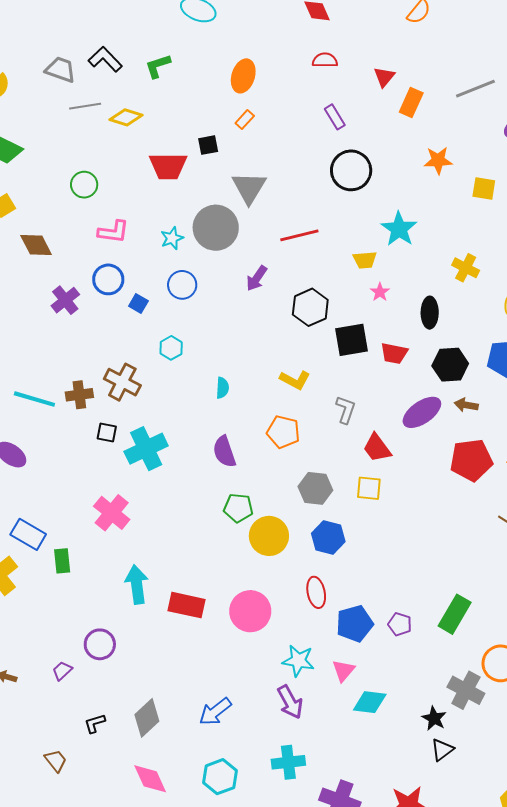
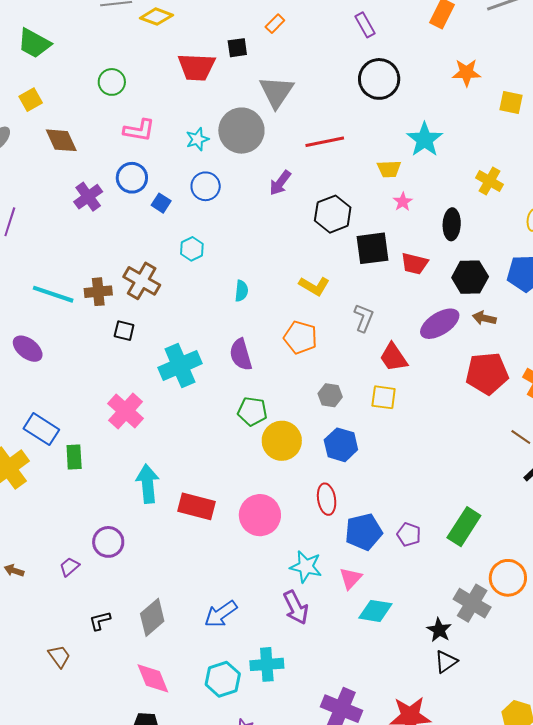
cyan cross: (146, 449) -> (180, 366), moved
gray hexagon: (315, 488) -> (330, 395), size x0.7
cyan cross: (288, 762) -> (267, 664), moved

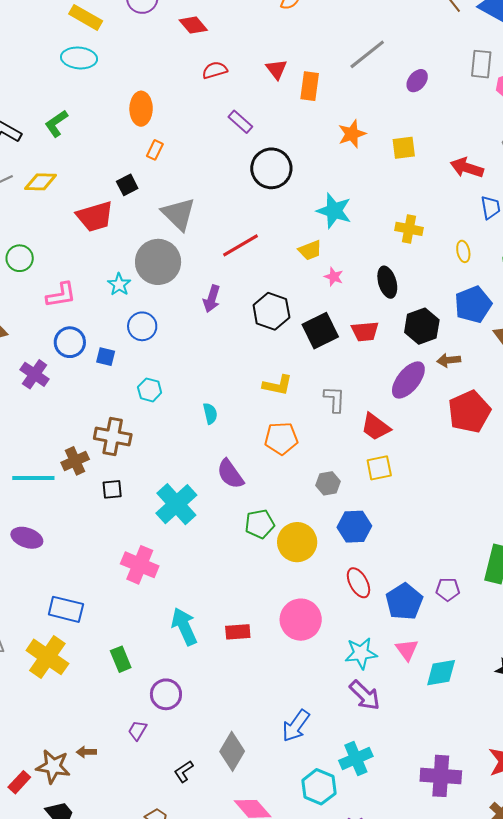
green rectangle: (74, 457) -> (121, 659), moved
red rectangle: (196, 506) -> (238, 632), size x0.7

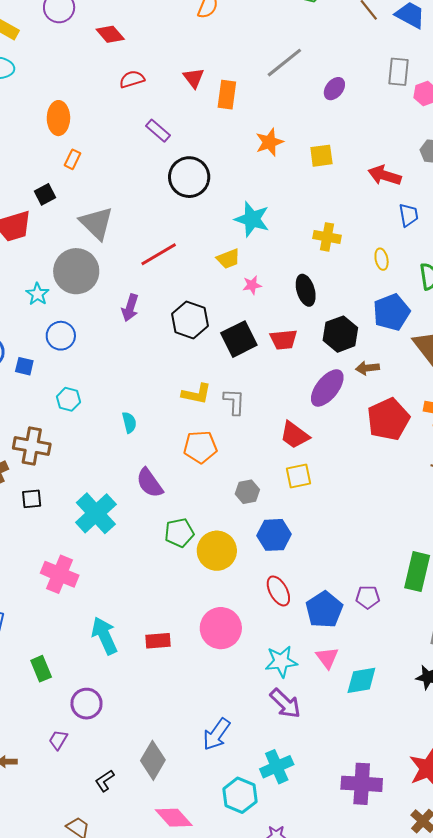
pink star: (334, 277) -> (252, 285), turned -30
gray L-shape: (335, 399) -> (234, 402), moved

